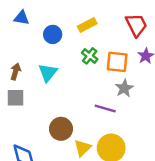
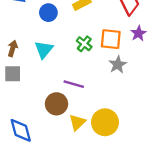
green cross: (90, 56) -> (84, 44), moved
purple line: (105, 109) -> (74, 84), moved

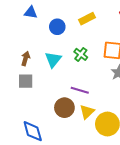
green cross: (84, 44) -> (81, 54), moved
yellow triangle: (77, 122) -> (87, 112), moved

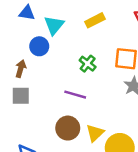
blue circle: (57, 27) -> (39, 46), moved
cyan triangle: (53, 60) -> (54, 25), moved
purple line: (80, 90) -> (75, 95), moved

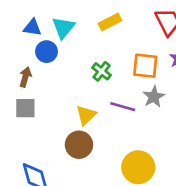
blue triangle: (27, 13) -> (32, 28), moved
purple line: (75, 95) -> (123, 107), moved
yellow triangle: (95, 133) -> (86, 115), moved

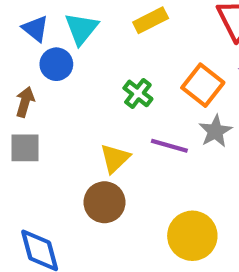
blue triangle: (32, 28) -> (35, 29), turned 30
orange square: (145, 66) -> (203, 85), turned 32

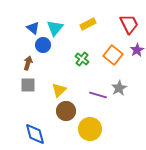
gray star: (215, 131) -> (119, 88), moved
purple line: (169, 146) -> (98, 95), moved
yellow triangle: (115, 158) -> (59, 90), moved
yellow circle: (192, 236) -> (90, 129), moved

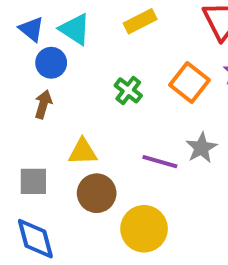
cyan triangle: (55, 28) -> (75, 29), turned -36
brown arrow: (28, 63) -> (43, 104), moved
gray square: (28, 85) -> (33, 181), moved
yellow triangle: (59, 90) -> (83, 152), turned 42

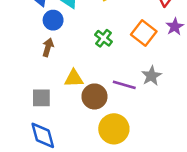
brown circle: (97, 193) -> (94, 96), moved

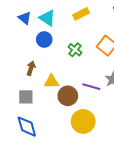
blue circle: (53, 20) -> (44, 40), moved
brown arrow: (48, 47) -> (31, 68), moved

